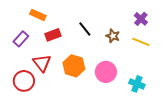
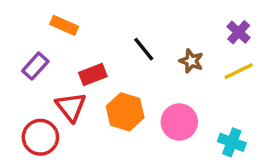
red rectangle: (53, 35) -> (93, 75), moved
yellow line: (141, 42) -> (239, 71), turned -48

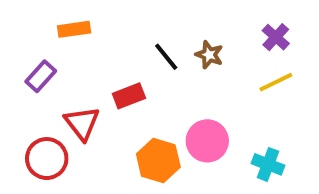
orange rectangle: (64, 25) -> (74, 29), turned -32
brown star: (191, 61) -> (209, 55), moved
red rectangle: (93, 75) -> (129, 96), moved
orange hexagon: (125, 112) -> (158, 160), moved

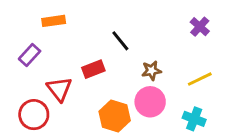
brown star: (209, 55) -> (152, 71), moved, turned -30
yellow line: (276, 82) -> (200, 79), moved

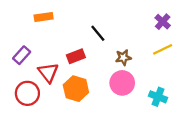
purple rectangle: (30, 55) -> (22, 55), moved
yellow line: (200, 79) -> (163, 49), moved
orange hexagon: (115, 116) -> (76, 89), moved

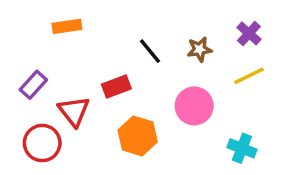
brown star: (123, 57) -> (199, 49), moved
pink circle: (122, 83) -> (194, 106), moved
orange hexagon: (76, 89) -> (138, 136), moved

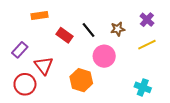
red rectangle: (116, 86) -> (65, 35), moved, turned 56
pink circle: (194, 106) -> (104, 56), moved

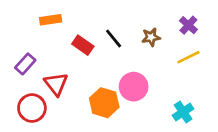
pink circle: (104, 56) -> (134, 87), moved
cyan cross: (143, 87) -> (183, 112), turned 35

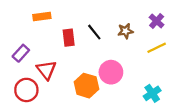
red rectangle: (83, 45) -> (69, 38), turned 48

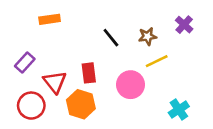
red rectangle: (69, 38) -> (89, 73), moved
yellow line: (157, 48) -> (157, 61), moved
orange hexagon: (86, 86) -> (81, 104), moved

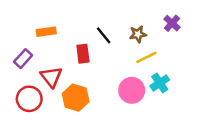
orange rectangle: (50, 19) -> (46, 32), moved
red rectangle: (89, 73) -> (83, 54), moved
pink circle: (131, 85) -> (132, 90), moved
cyan cross: (179, 109) -> (160, 83), moved

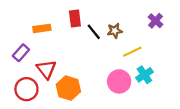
brown star: (138, 34) -> (115, 31), moved
red rectangle: (83, 54) -> (75, 19), moved

